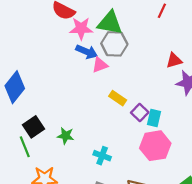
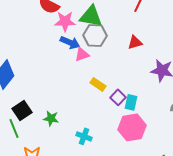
red triangle: (174, 61) -> (135, 42), moved

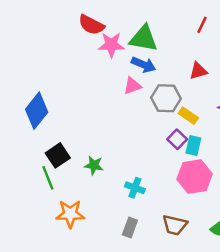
gray hexagon: (95, 35) -> (166, 98), moved
blue arrow: (70, 42) -> (144, 65), moved
yellow rectangle: (98, 84) -> (188, 116), moved

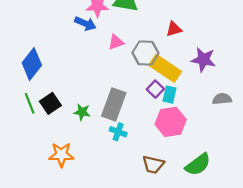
blue arrow: (144, 65) -> (85, 24), moved
yellow rectangle: (188, 116) -> (165, 68), size x1.8
green line: (48, 178) -> (30, 103), moved
gray rectangle: (130, 228) -> (114, 104), moved, size x1.8

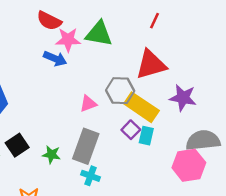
red triangle: (174, 29) -> (151, 65), size x1.8
pink triangle: (116, 42) -> (88, 104), moved
gray semicircle: (222, 99) -> (203, 140), size x1.6
pink hexagon: (171, 122) -> (189, 165), moved

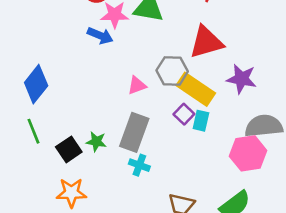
black square: (17, 145) -> (69, 149), moved

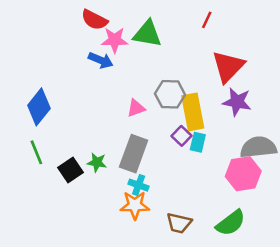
red triangle: (206, 42) -> (228, 67), moved, turned -30
yellow rectangle: (196, 89) -> (193, 112), turned 45
orange star: (71, 193) -> (135, 205), moved

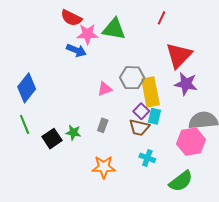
gray rectangle: (134, 154) -> (103, 125), size x0.5
cyan cross: (139, 185) -> (147, 158), moved
brown trapezoid: (179, 223) -> (139, 127), moved

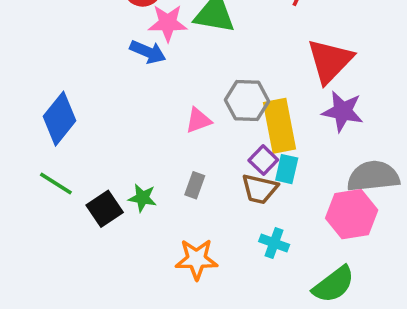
green line: (25, 124) -> (56, 183), turned -36

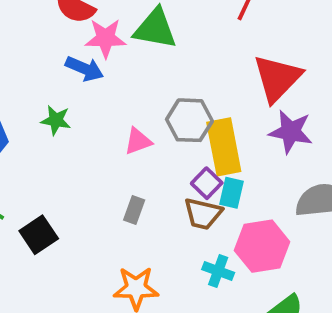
green star: (142, 198) -> (56, 120), moved
pink hexagon: (352, 214) -> (262, 246), moved

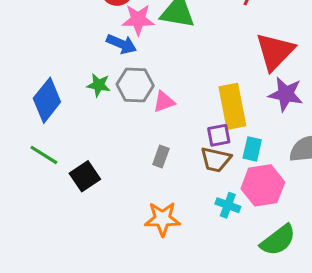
gray hexagon: (189, 120) -> (135, 85), moved
purple square: (207, 183) -> (219, 135), turned 35
cyan rectangle: (231, 193) -> (252, 149), moved

